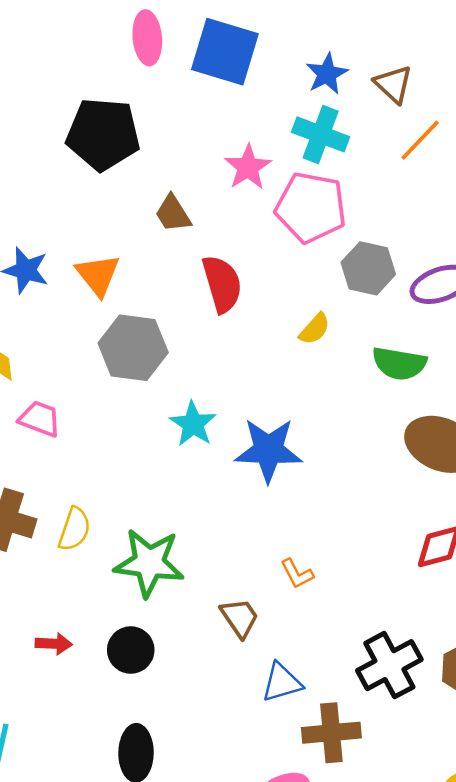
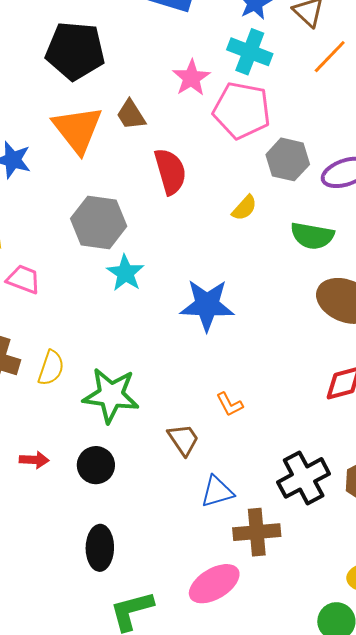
orange triangle: (98, 275) -> (78, 129), moved, size x1.4
cyan star: (193, 424) -> (125, 273), moved

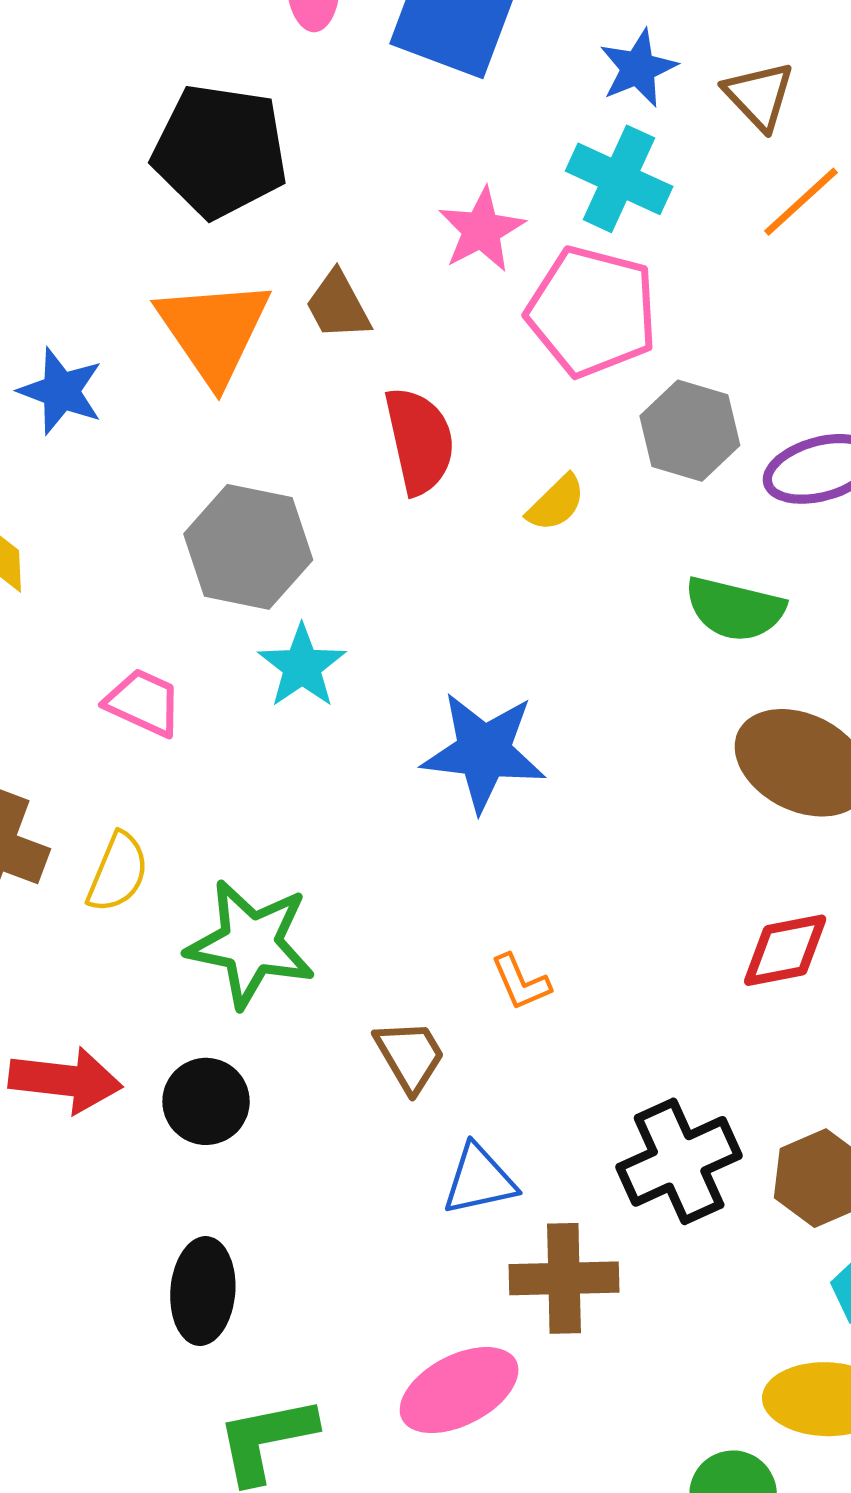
yellow semicircle: (244, 208) -> (556, 503), moved
pink trapezoid: (24, 279) -> (143, 703), moved
red arrow: (34, 460) -> (66, 1080), size x1.6

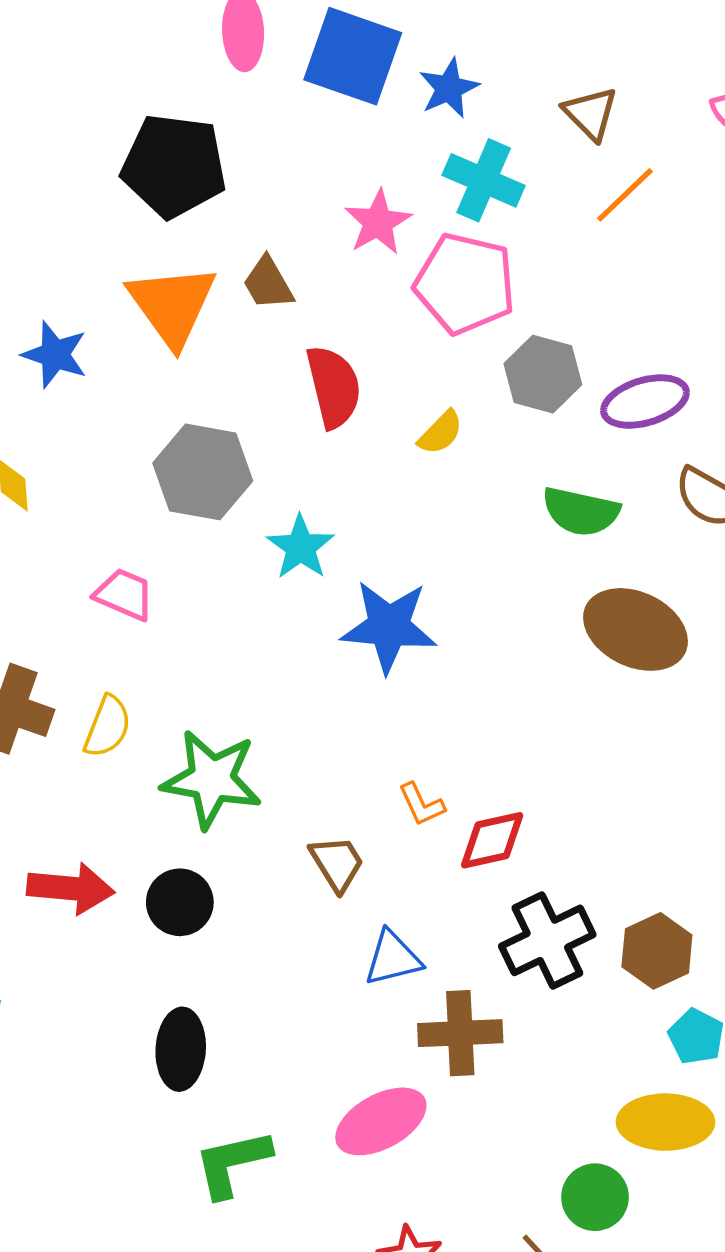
blue star: (638, 68) -> (449, 88), moved
cyan star: (302, 666) -> (301, 547), moved
red diamond: (785, 950) -> (492, 840), moved

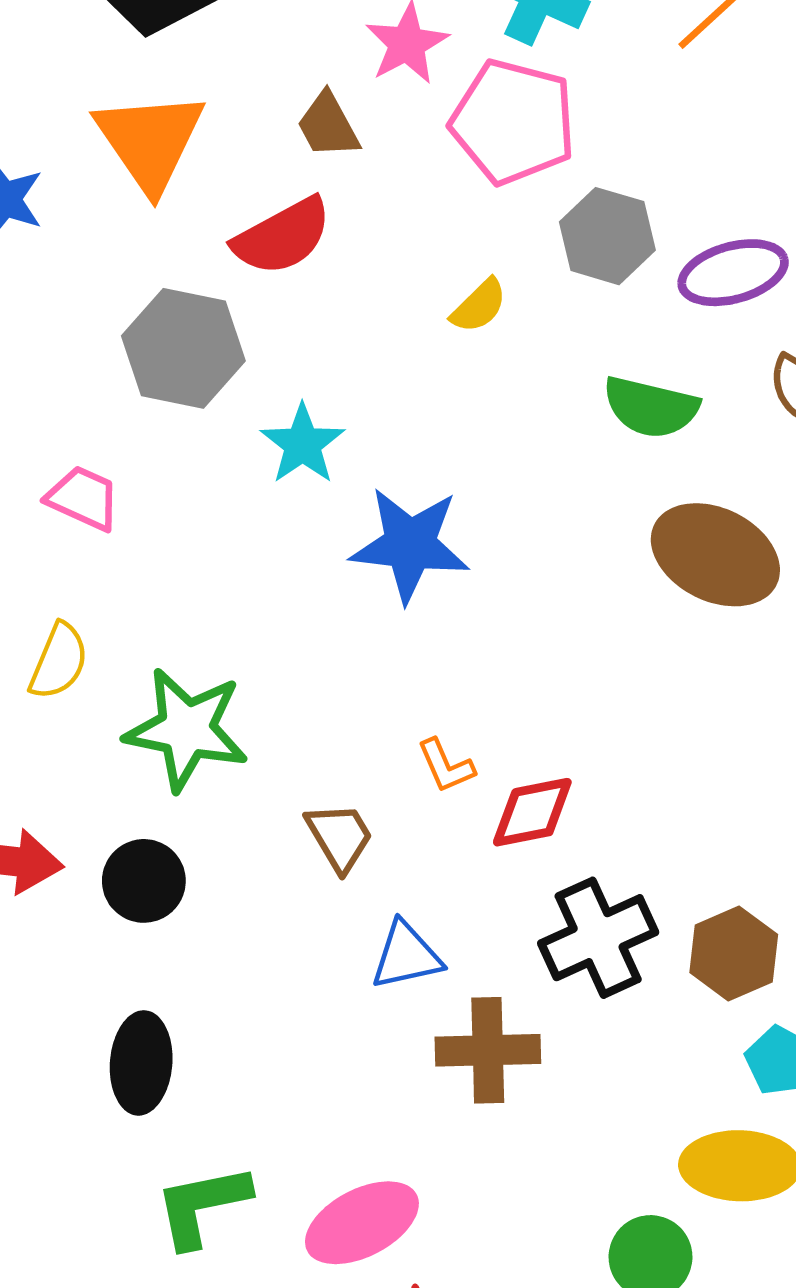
brown trapezoid: (268, 283) -> (328, 125), moved
red semicircle: (334, 387) -> (282, 236), moved, turned 74
pink ellipse: (381, 1121) -> (362, 1223), moved

